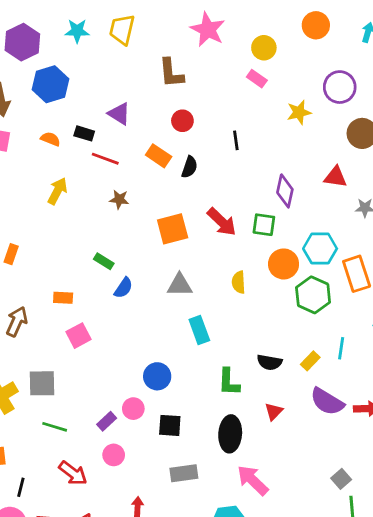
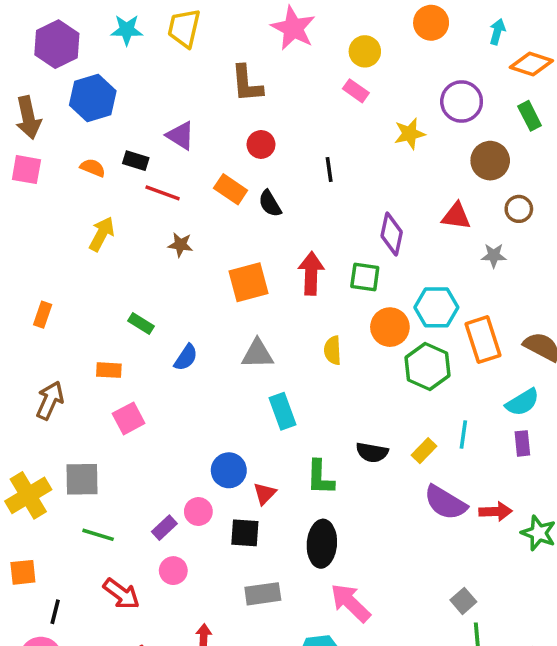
black semicircle: (189, 167) -> (270, 204), turned 130
red arrow: (222, 222) -> (311, 273), turned -132
green rectangle: (104, 261) -> (141, 324), moved
red triangle: (274, 411) -> (265, 494), moved

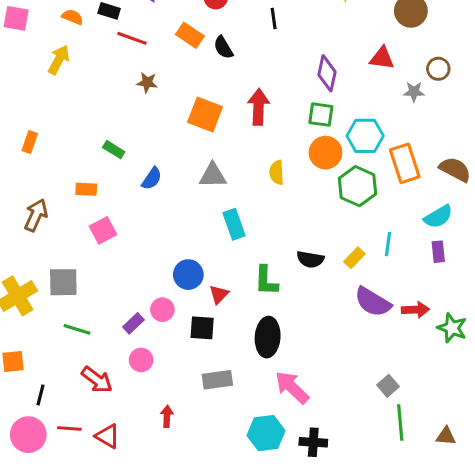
brown circle: (519, 209) -> (438, 69), moved
yellow arrow: (102, 234) -> (59, 60), moved
green square: (365, 277) -> (321, 115), moved
orange square: (248, 282) -> (205, 115), turned 36

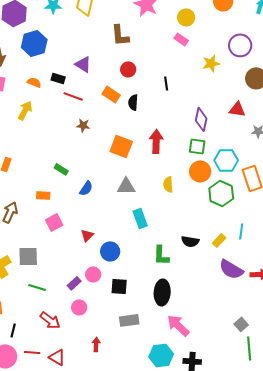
black semicircle: (223, 47) -> (133, 102), turned 35
red triangle: (219, 294) -> (87, 235), moved

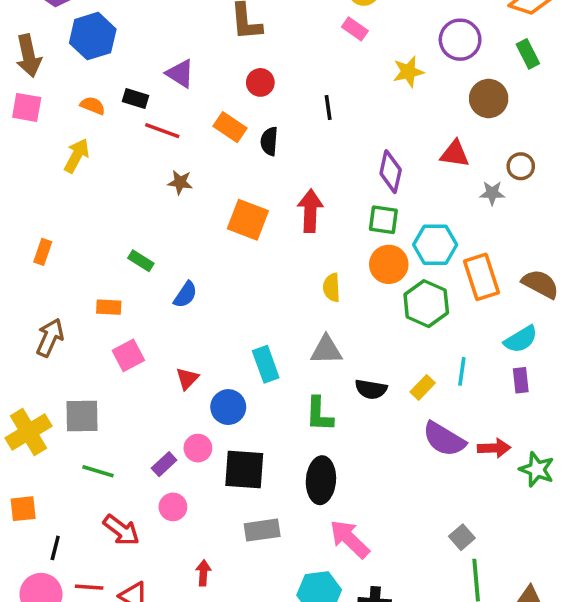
gray triangle: (126, 186) -> (326, 350), moved
cyan rectangle: (140, 218) -> (266, 364), moved
black square: (119, 286) -> (244, 469), size x1.4

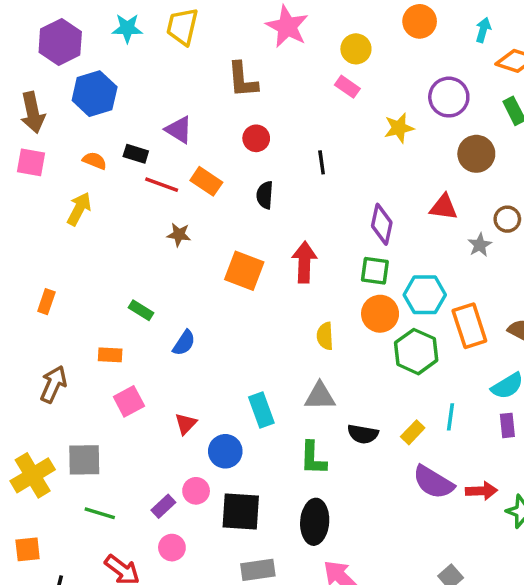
orange rectangle: (230, 127) -> (206, 181), moved
gray star: (492, 193) -> (480, 245), turned -30

